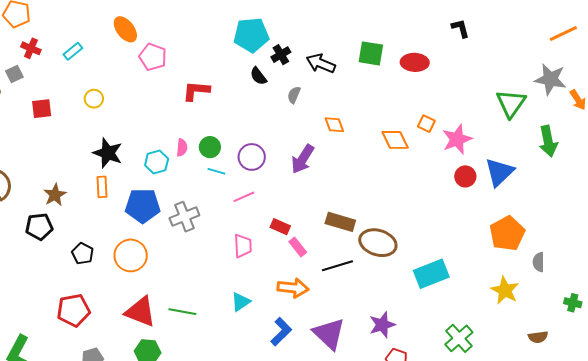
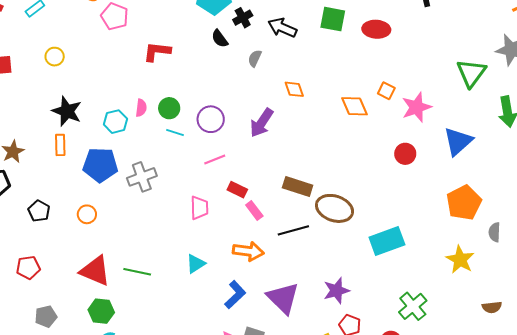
red circle: (465, 176) -> (405, 154), moved
pink line: (244, 197) -> (215, 159), moved
orange circle: (131, 255) -> (87, 214), size x0.6
red pentagon: (73, 310) -> (28, 268), size x0.7

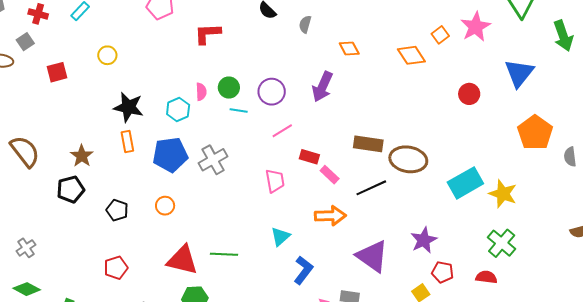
orange square: (386, 91) -> (440, 35), turned 36
pink star: (417, 107) -> (476, 27), moved
yellow star: (460, 260) -> (503, 194), moved
blue L-shape: (235, 295) -> (303, 270), moved

